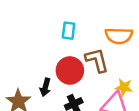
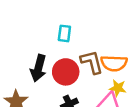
orange semicircle: (119, 36) -> (114, 63), moved
black arrow: (45, 87) -> (38, 68), moved, size x1.5

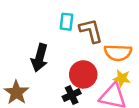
brown L-shape: (92, 62) -> (91, 31), moved
red circle: (66, 72) -> (83, 74), moved

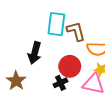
cyan rectangle: (67, 22) -> (56, 24), size x1.6

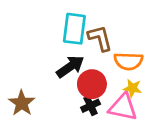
black arrow: (35, 53) -> (70, 67), moved, turned -140
black cross: (60, 83) -> (91, 106), moved

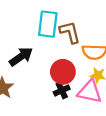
black arrow: (70, 67) -> (21, 57), moved

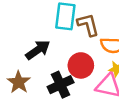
black cross: (62, 90) -> (61, 85), moved, size x1.5

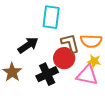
brown L-shape: (88, 25) -> (70, 43), moved

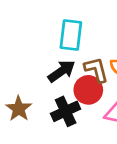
black arrow: (28, 45) -> (62, 71), moved

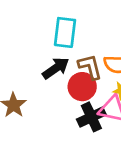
black cross: (66, 111) -> (91, 117), moved

